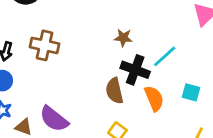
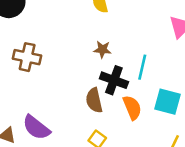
cyan line: (165, 56) -> (142, 67), turned -35
cyan square: (191, 92) -> (167, 102), size x1.5

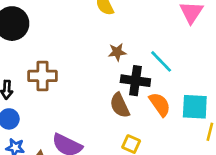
cyan line: (142, 67) -> (161, 61), turned -45
cyan square: (167, 102) -> (195, 107), moved

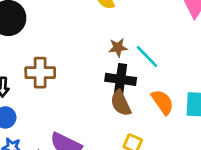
cyan line: (161, 61) -> (147, 57), moved
black cross: (135, 81) -> (121, 79), moved

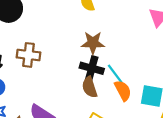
brown star: (118, 48) -> (93, 43), size x1.5
cyan line: (147, 57) -> (115, 74), moved

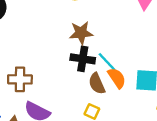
brown cross: (28, 55) -> (20, 79), moved
brown semicircle: (90, 87) -> (97, 84), moved

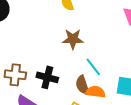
black cross: (83, 59) -> (47, 77), moved
orange semicircle: (117, 78) -> (95, 92), moved, turned -54

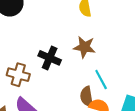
black cross: (47, 77) -> (50, 58), moved

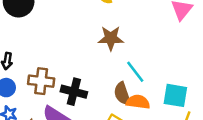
black cross: (50, 58) -> (74, 92), moved

